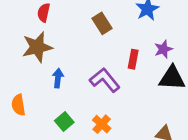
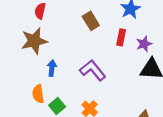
red rectangle: (133, 59) -> (121, 37), moved
orange semicircle: (18, 105) -> (38, 94), moved

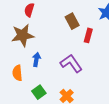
red rectangle: (121, 37) -> (88, 35), moved
orange semicircle: (38, 94) -> (17, 73), moved

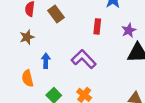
brown rectangle: (72, 21) -> (56, 14), moved
brown star: (23, 35) -> (27, 37), size x0.6

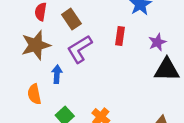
brown star: (27, 37) -> (36, 45), size x1.6
purple L-shape: (84, 59) -> (80, 49), moved, turned -80

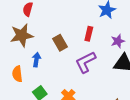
brown rectangle: (71, 19) -> (60, 43), moved
purple L-shape: (80, 49) -> (86, 62), moved

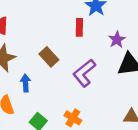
red rectangle: (89, 34) -> (79, 27), moved

